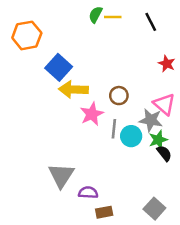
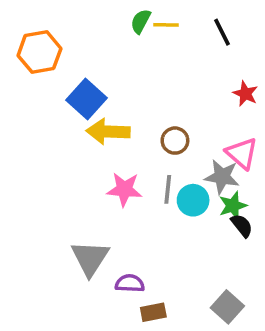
pink star: (92, 114) -> (124, 189), moved, turned 30

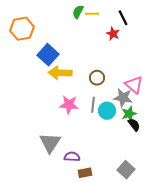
red star: (245, 94) -> (113, 34), moved

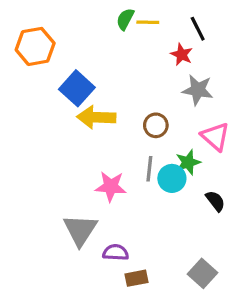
gray star: (123, 98) -> (198, 90), moved
pink star: (69, 105) -> (111, 186), moved
green star: (129, 114) -> (188, 162), moved

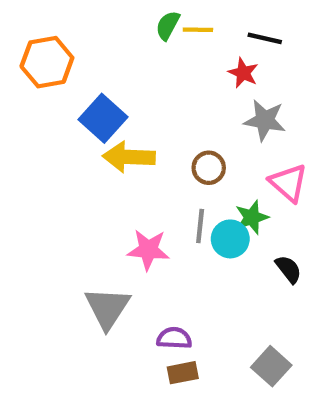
black line: (198, 29) -> (265, 38), turned -50
purple semicircle: (116, 252) -> (174, 338), moved

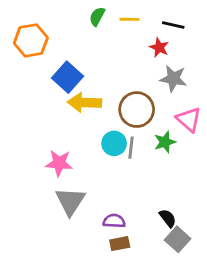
green semicircle: (168, 25) -> (97, 16), moved
brown circle: (209, 168) -> (137, 110), size x1.6
cyan circle: (230, 239) -> (114, 143), moved
pink star: (148, 250) -> (59, 163), moved
black semicircle: (288, 269) -> (168, 218), moved

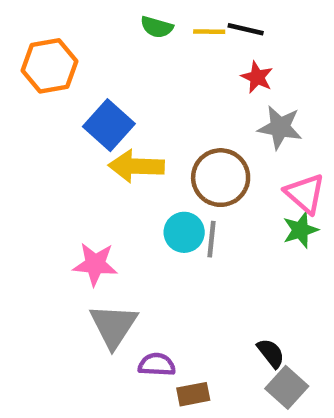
green semicircle: (97, 16) -> (157, 27), turned -102
black line: (173, 25) -> (246, 29), moved
green star: (165, 142) -> (300, 230), moved
purple semicircle: (114, 221) -> (157, 365), moved

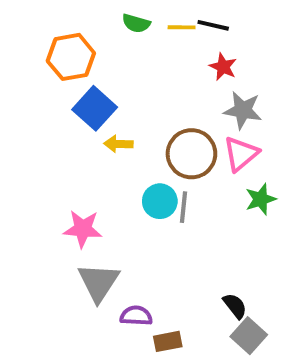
orange hexagon: (50, 66) -> (71, 57), moved
yellow arrow: (136, 166) -> (118, 144), size x0.6
pink triangle: (305, 194) -> (241, 154), moved, turned 39

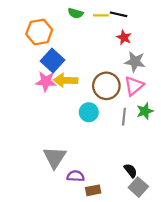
yellow arrow: (118, 144) -> (66, 80), size x1.5
gray line: (184, 207) -> (124, 117), moved
pink star: (83, 229) -> (46, 81), moved

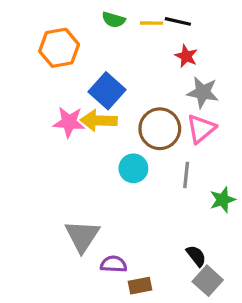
blue square: (52, 61) -> (107, 91), moved
green star: (145, 111) -> (223, 200), moved

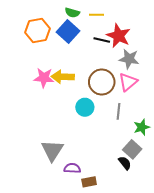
black line: (178, 21) -> (102, 40), moved
red star: (186, 56) -> (119, 36), size x1.6
blue square: (107, 91) -> (68, 32), moved
gray square: (208, 281) -> (132, 149), moved

